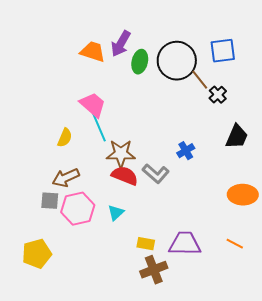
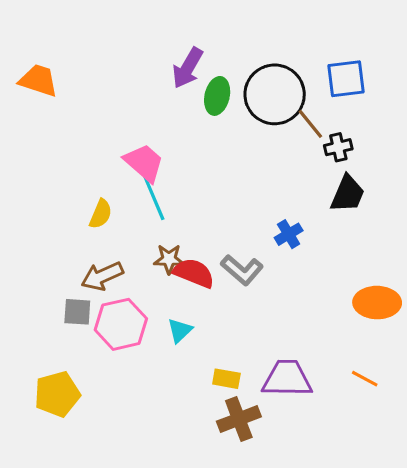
orange trapezoid: (93, 52) -> (38, 80), moved
black cross: (218, 95) -> (338, 147), turned 30
black trapezoid: (237, 137) -> (348, 194), moved
brown star: (121, 154) -> (169, 259), moved, size x0.7

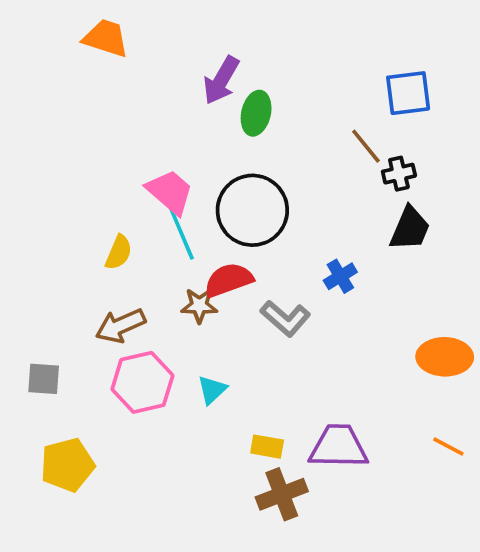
orange trapezoid: (38, 80) -> (106, 38), moved
black circle: (275, 94) -> (252, 210), moved
red semicircle: (194, 273) -> (229, 280), moved, turned -42
gray square: (77, 312) -> (44, 379), moved
orange line: (365, 379) -> (448, 447), moved

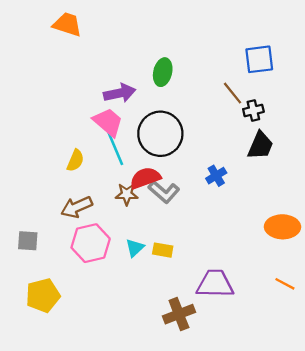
purple arrow: (221, 80) -> (120, 93), moved, turned -132
gray L-shape: (285, 318) -> (164, 192), moved
yellow rectangle: (267, 447) -> (163, 250), moved

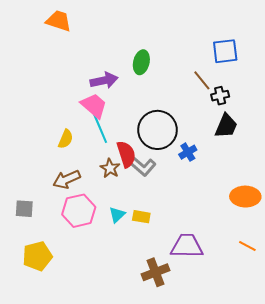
black circle: (160, 134) -> (157, 130), moved
red semicircle: (145, 178) -> (126, 154), turned 92
brown star: (127, 194) -> (110, 168), turned 30

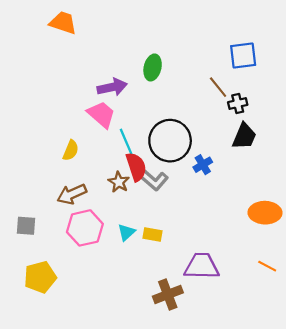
cyan line: (100, 128) -> (127, 145), moved

